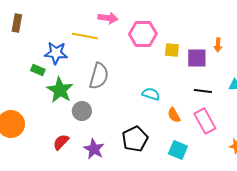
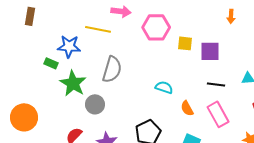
orange arrow: (218, 45) -> (231, 16), moved

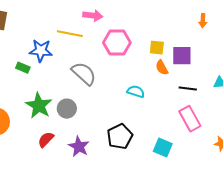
pink hexagon: (156, 27) -> (117, 43), moved
gray semicircle: (112, 69) -> (84, 74), turned -64
green star: (73, 83) -> (39, 106), moved
orange semicircle: (187, 108) -> (162, 68), moved

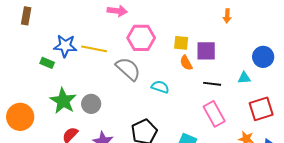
yellow line: (70, 34) -> (94, 49), moved
gray semicircle: (84, 74) -> (128, 69), moved

